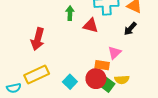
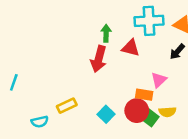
red arrow: (38, 39) -> (99, 59), moved
yellow rectangle: (37, 74) -> (67, 106), size x0.7

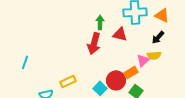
orange rectangle: (144, 95) -> (131, 72), turned -40
red circle: (137, 111) -> (116, 80), moved
yellow semicircle: (167, 112) -> (154, 55), moved

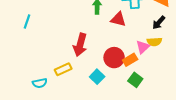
red arrow: (94, 43) -> (80, 45), moved
cyan line: (25, 62) -> (27, 21), moved
red circle: (116, 80) -> (114, 58), moved

